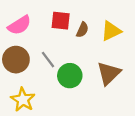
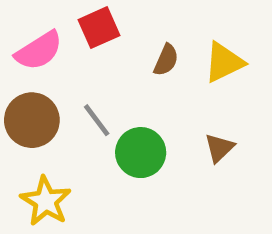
red square: (61, 21) -> (99, 28), moved, turned -30
brown triangle: (109, 73) -> (219, 148), size x0.6

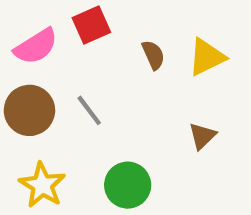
brown semicircle: (166, 60) -> (153, 55), turned -48
green circle: (141, 153) -> (128, 185), moved

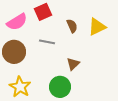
gray line: (89, 110) -> (47, 42), moved, turned -42
brown triangle: (202, 136) -> (73, 64), moved

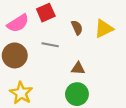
brown triangle: (73, 64) -> (78, 68), turned 48
green circle: (60, 87) -> (77, 94), moved

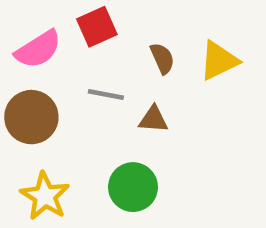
brown triangle: (78, 68) -> (153, 119), moved
green circle: (77, 94) -> (133, 187), moved

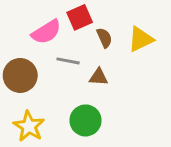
red square: (97, 27) -> (80, 17), moved
pink semicircle: (38, 49) -> (46, 32), moved

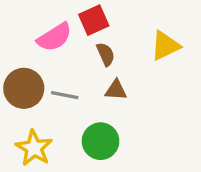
brown semicircle: (104, 38) -> (106, 54), moved
gray line: (68, 61) -> (65, 95), moved

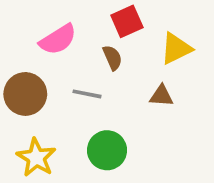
red square: (94, 20) -> (127, 21), moved
brown triangle: (116, 90) -> (161, 96), moved
gray line: (65, 95) -> (87, 94), moved

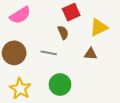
pink semicircle: (58, 39) -> (20, 15), moved

